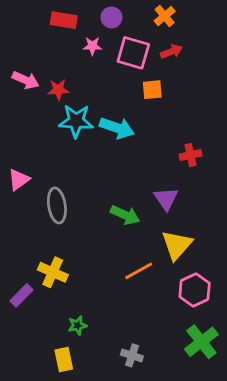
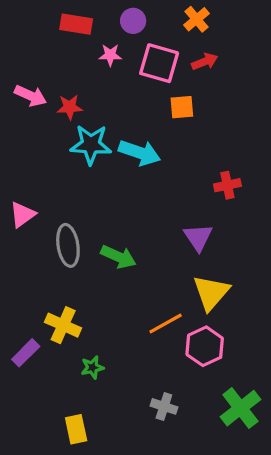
green arrow: (125, 215) -> (118, 257), moved
pink hexagon: (195, 290) -> (205, 346), moved
green star: (77, 325) -> (92, 367), moved
gray cross: (132, 355) -> (164, 406), moved

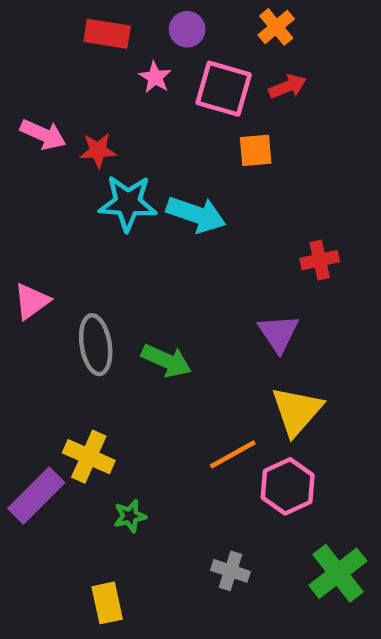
pink star: (110, 55) -> (155, 77), turned 30
purple rectangle: (26, 353) -> (36, 495), size x1.4

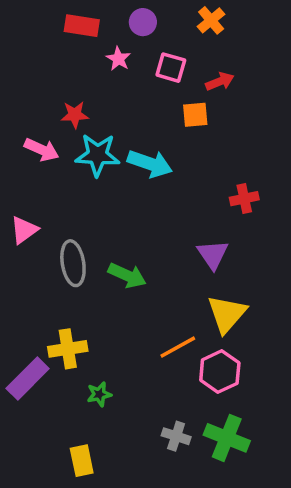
red arrow: (288, 86) -> (220, 82), moved
pink square: (224, 89) -> (171, 68), size x0.7
pink arrow: (43, 134) -> (42, 150), moved
yellow cross: (89, 457) -> (68, 349), turned -33
green cross: (338, 573) -> (227, 438), moved, turned -30

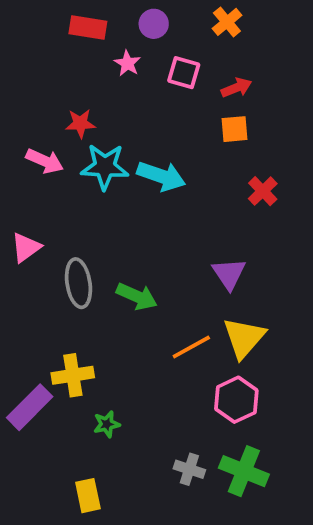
orange square: (195, 115) -> (235, 129), moved
red cross: (244, 199) -> (263, 191), moved, turned -32
orange line: (178, 347) -> (191, 347), moved

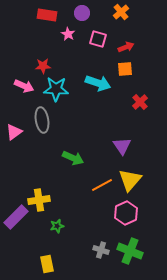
cyan arrow: (161, 176) -> (98, 83), moved
gray ellipse: (78, 283) -> (42, 120), moved

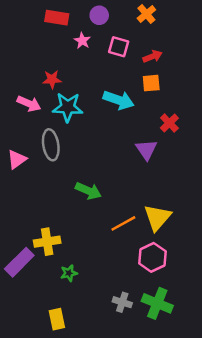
purple triangle: (122, 146) -> (146, 150), moved

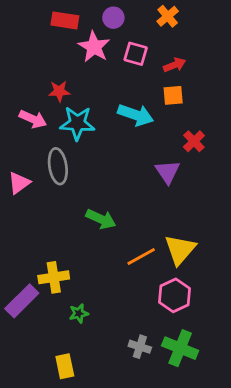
pink star: (82, 41) -> (94, 47), size x1.6

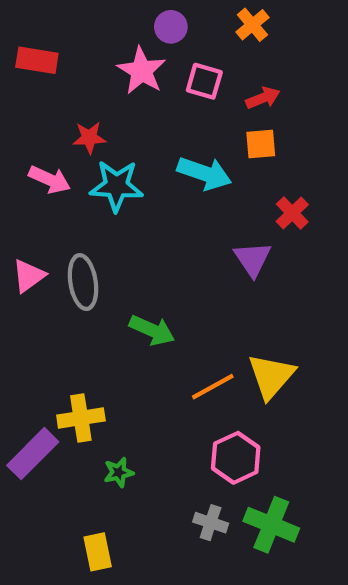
red rectangle: (65, 20) -> (37, 60), moved
gray ellipse: (58, 166) -> (83, 282), moved
pink hexagon: (175, 295) -> (236, 458), moved

